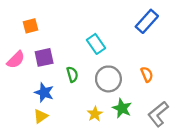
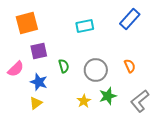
orange square: (31, 26) -> (27, 23), size x1.6
cyan rectangle: (96, 44) -> (85, 26), moved, turned -66
pink semicircle: (16, 60) -> (16, 69), moved
green star: (122, 108) -> (108, 96), turned 30

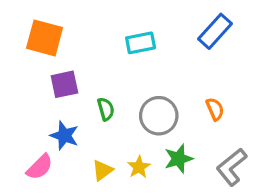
orange square: (27, 23) -> (45, 38), turned 30
pink semicircle: (16, 69) -> (40, 167), moved
yellow triangle: (36, 103) -> (102, 170), moved

